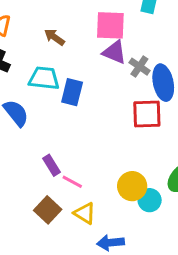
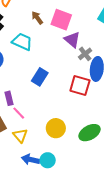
pink square: (110, 25) -> (61, 20), moved
blue rectangle: (72, 92) -> (40, 77), moved
cyan circle: (150, 200) -> (48, 160), moved

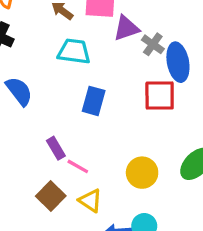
purple triangle: (72, 40) -> (126, 28), turned -42
cyan trapezoid: (22, 42) -> (74, 51), moved

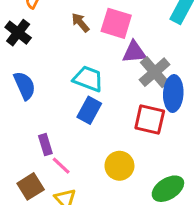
gray cross: (153, 44) -> (155, 72), size x1.5
cyan trapezoid: (74, 51) -> (88, 79), moved
yellow circle: (142, 173) -> (119, 166), moved

